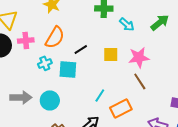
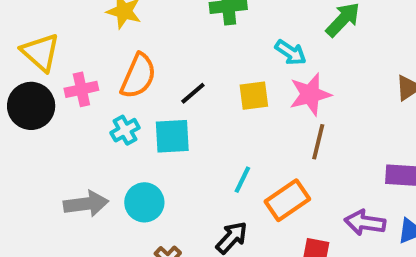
cyan arrow: (127, 24) -> (291, 52), moved
brown line: (140, 81) -> (318, 142), turned 54

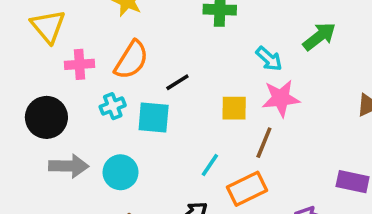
yellow square: (254, 96) -> (234, 108), moved
black circle: (31, 106) -> (46, 117), moved
brown line: (318, 142) -> (264, 143), moved

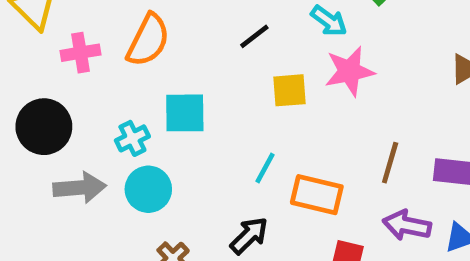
black line: (177, 82) -> (254, 36), moved
cyan cross: (113, 106) -> (132, 138), moved
brown line: (264, 143) -> (390, 163), moved
orange rectangle: (247, 189) -> (317, 195), turned 45

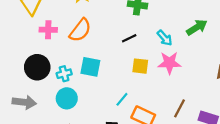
black circle: (44, 127) -> (37, 67), moved
gray arrow: (80, 188) -> (24, 102), moved

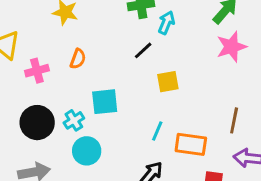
orange semicircle: (80, 30) -> (78, 59), size x0.6
cyan arrow: (165, 38) -> (166, 23), moved, turned -98
pink star: (169, 63) -> (231, 47), moved

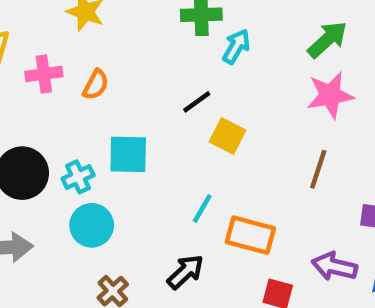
black line: (143, 50) -> (197, 102), moved
pink cross: (37, 71) -> (44, 74), moved
yellow square: (168, 82) -> (227, 136), turned 30
brown line: (234, 120) -> (318, 169), moved

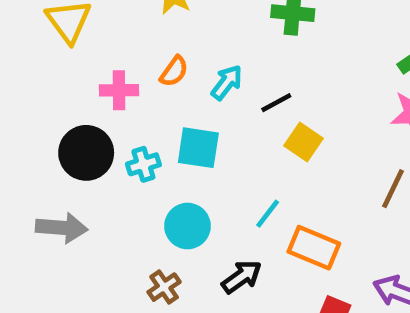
cyan arrow: (236, 46) -> (227, 82), moved
pink cross: (44, 74) -> (119, 90), moved
cyan circle: (92, 225) -> (187, 226), moved

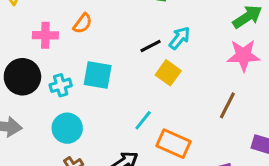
cyan arrow: (227, 82) -> (180, 38), moved
cyan circle: (187, 226) -> (67, 128), moved

